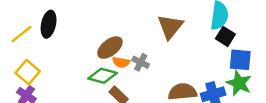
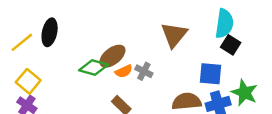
blue square: (240, 60) -> (211, 74), moved
orange semicircle: (121, 62) -> (124, 71), turned -35
green diamond: (103, 76) -> (94, 67), moved

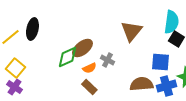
green diamond: (94, 67) -> (67, 57), turned -40
orange semicircle: (124, 71) -> (89, 68), moved

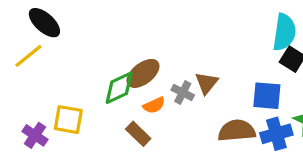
black ellipse: (32, 29) -> (44, 23), moved, turned -60
brown triangle: (131, 31) -> (207, 83), moved, size x0.7
yellow square: (15, 68) -> (68, 120), moved, turned -30
brown rectangle: (89, 87) -> (138, 134), moved

